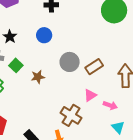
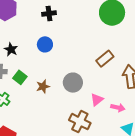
gray circle: (70, 62) -> (73, 83), moved
brown rectangle: (94, 67) -> (105, 59), moved

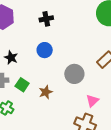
gray circle: (73, 83) -> (74, 74), moved
pink triangle: (97, 100) -> (92, 101), moved

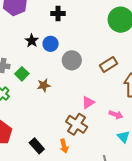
black star: (11, 58) -> (32, 41), moved
gray circle: (74, 74) -> (72, 60), moved

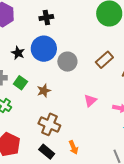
black star: (32, 41) -> (18, 53), moved
blue circle: (51, 44) -> (44, 49), size x1.6
brown cross: (77, 124) -> (49, 124), moved

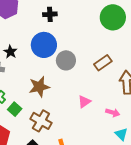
black star: (18, 53) -> (10, 52), moved
green square: (20, 83) -> (15, 109), moved
brown star: (44, 91) -> (39, 87), size x1.5

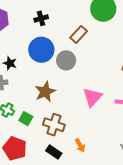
brown rectangle: (103, 63) -> (79, 34), moved
pink triangle: (84, 102) -> (92, 97), size x1.5

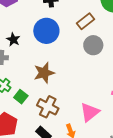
gray circle: (66, 60) -> (93, 45), moved
pink triangle: (92, 97) -> (90, 112), moved

